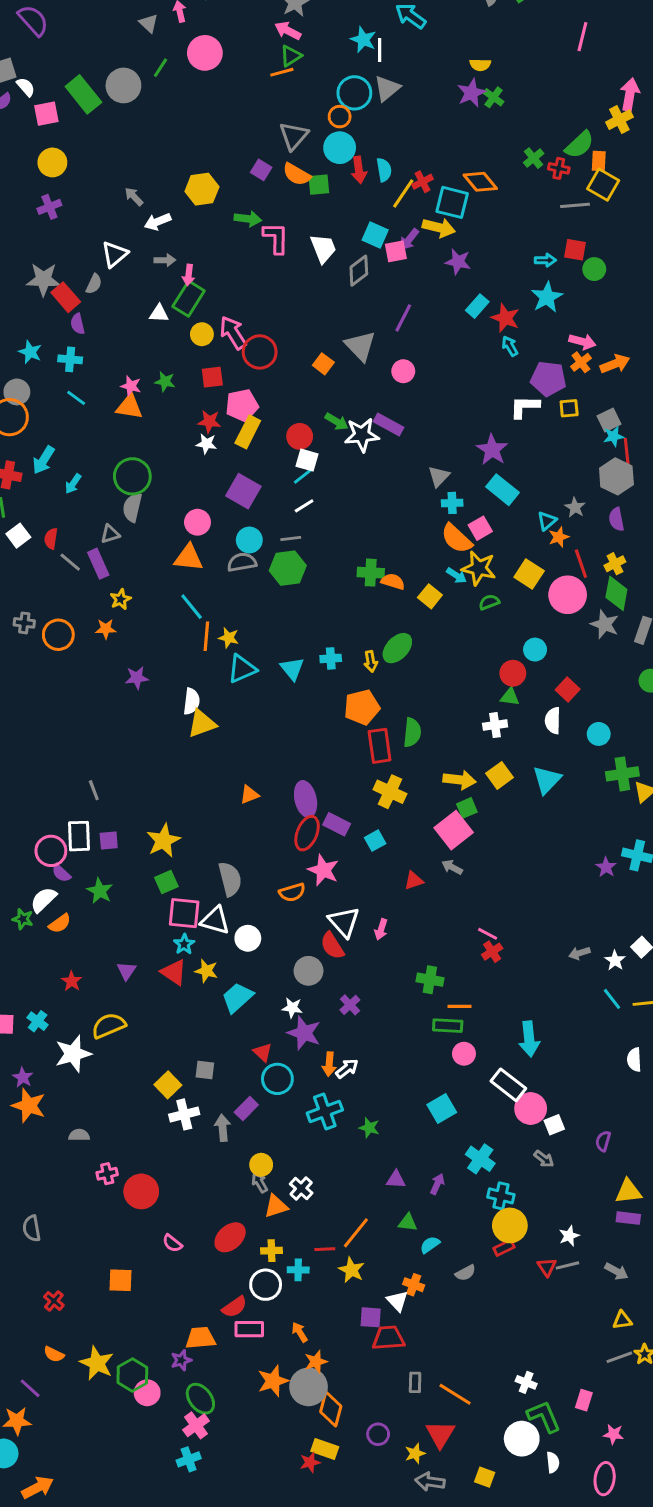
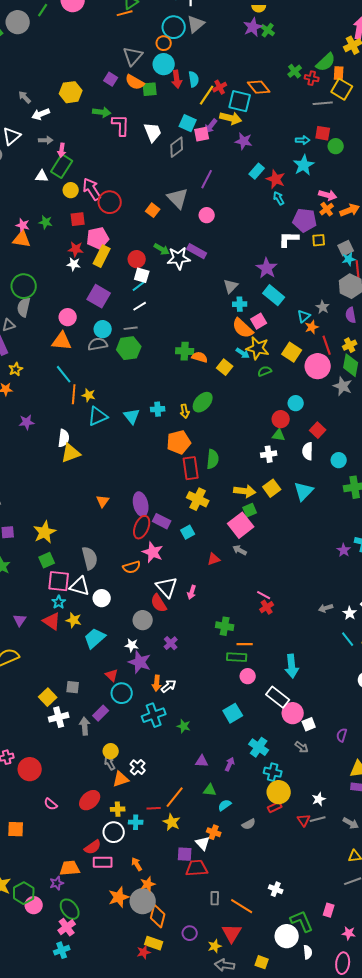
orange triangle: (249, 795) -> (103, 501), turned -32
white cross: (526, 1382) -> (276, 889), moved

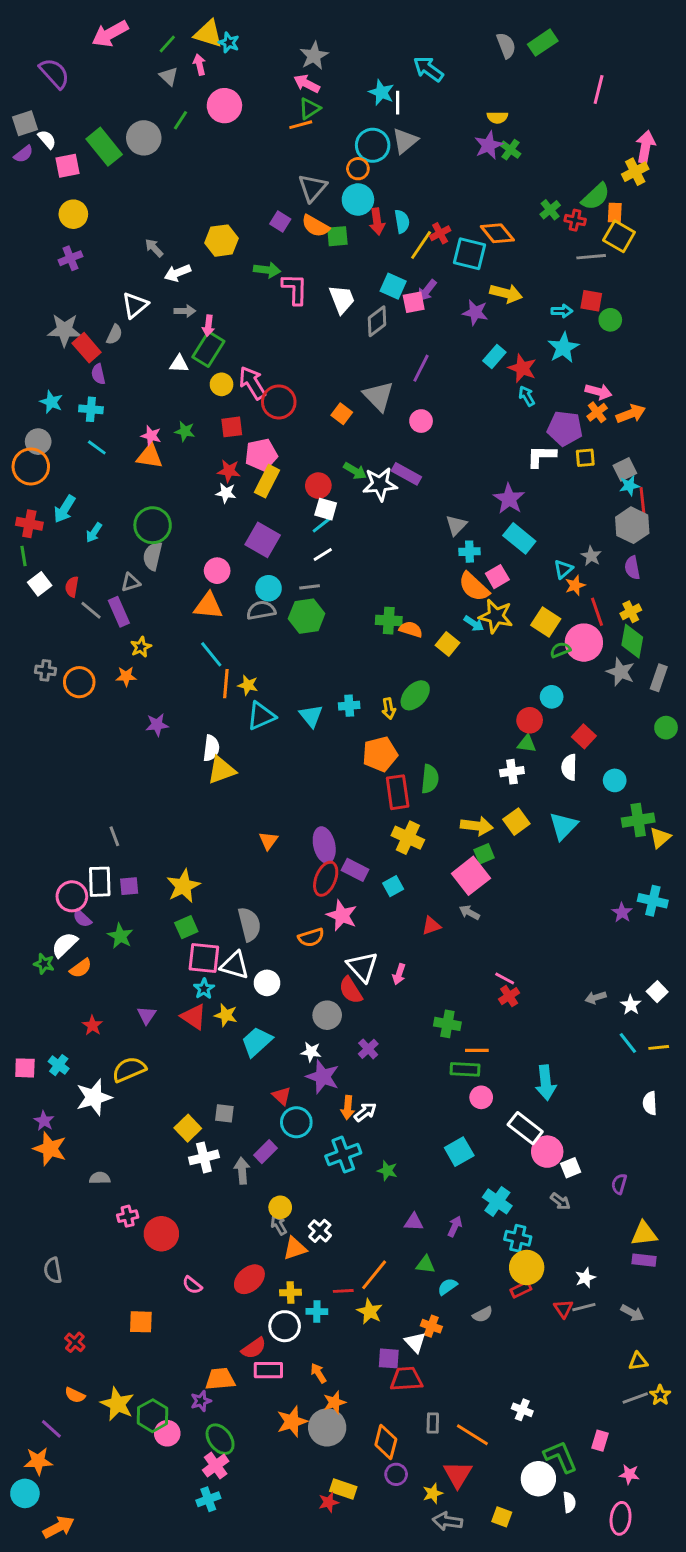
yellow arrow: (231, 118) -> (506, 293), moved
green semicircle: (265, 371) -> (560, 650), moved
orange diamond: (158, 916) -> (386, 1442), moved

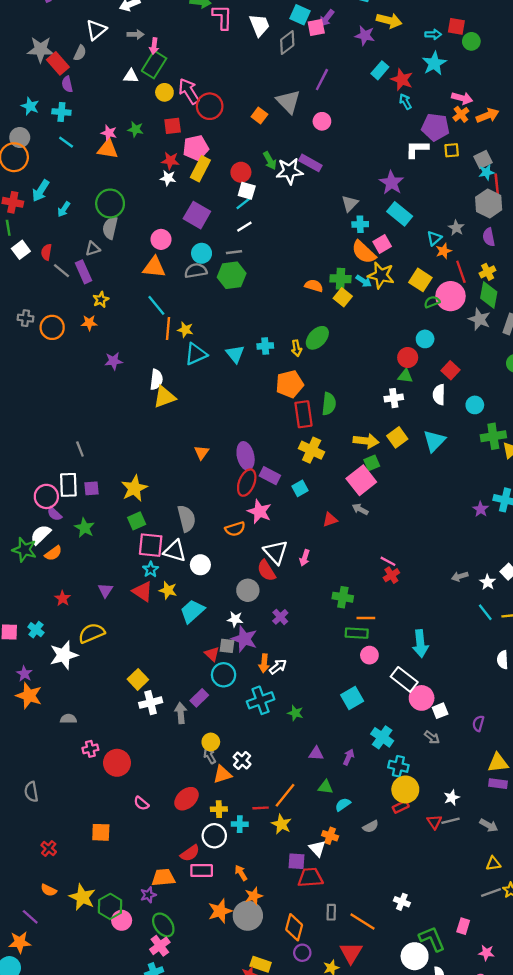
green arrow: (355, 471) -> (270, 161), turned 30
green cross: (389, 621) -> (340, 279), moved
green star: (44, 964) -> (24, 550), size x1.5
gray square: (224, 1113) -> (227, 646), moved

